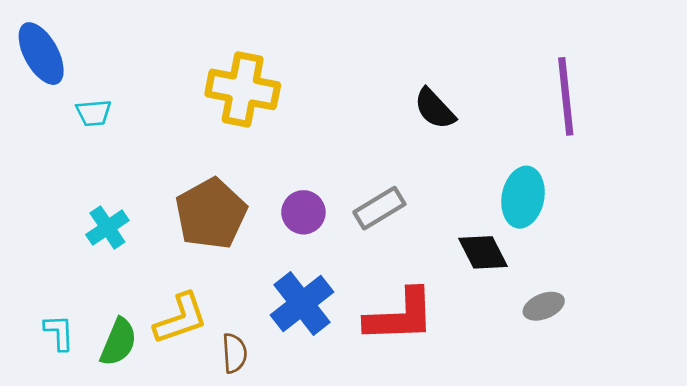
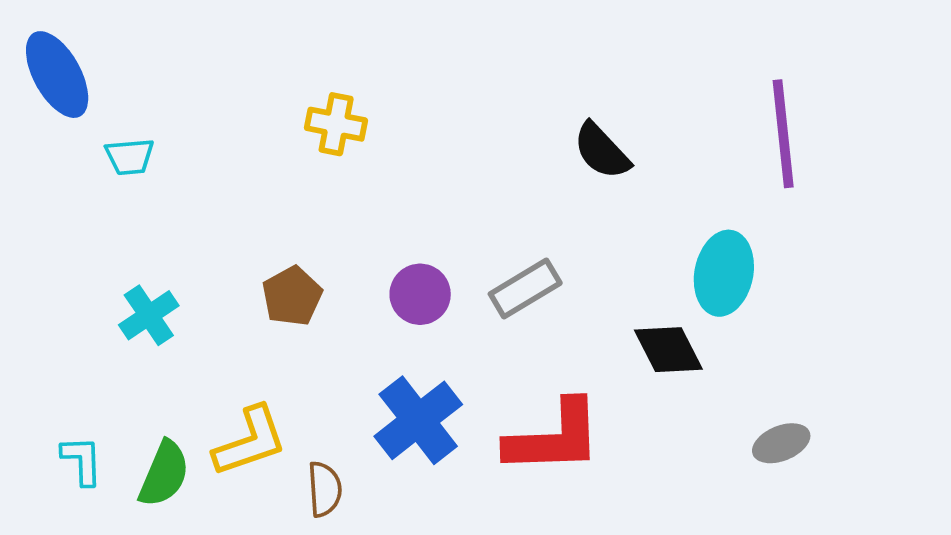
yellow cross: (243, 89) -> (336, 124), size x0.6
brown pentagon: (211, 214) -> (292, 296), size x0.6
gray ellipse: (544, 306) -> (781, 443), moved

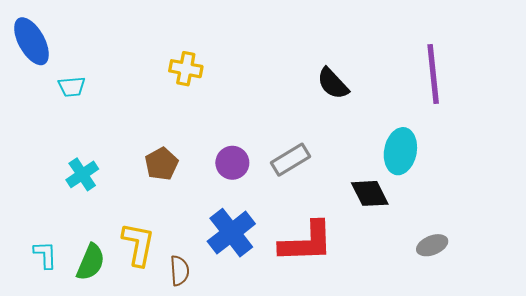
yellow L-shape: (250, 441) -> (138, 244), turned -60

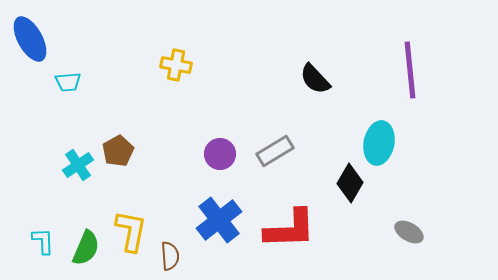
brown pentagon: (162, 164) -> (118, 151), moved
black diamond: (370, 193) -> (350, 183), turned 57
gray ellipse: (432, 245) -> (409, 232), turned 52

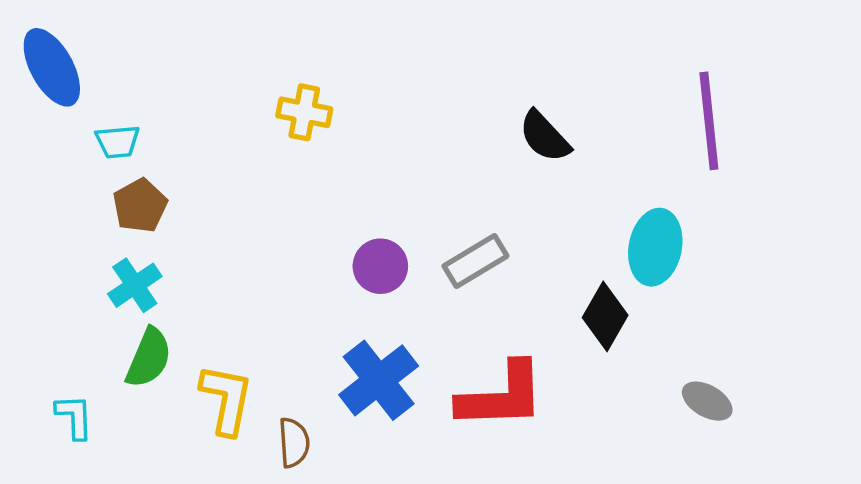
brown pentagon: (118, 151) -> (140, 206), moved
green semicircle: (86, 248) -> (149, 358), moved

